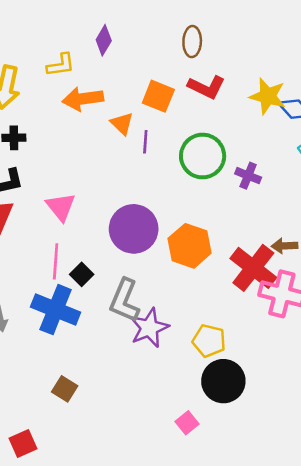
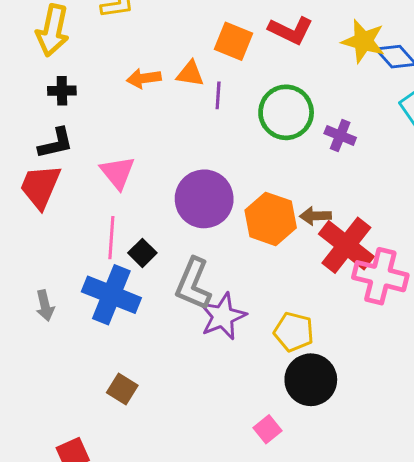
orange arrow: (83, 99) -> (144, 78), moved, size x0.7
orange triangle: (122, 123) -> (190, 74), turned -35
brown arrow: (285, 246) -> (315, 216), moved

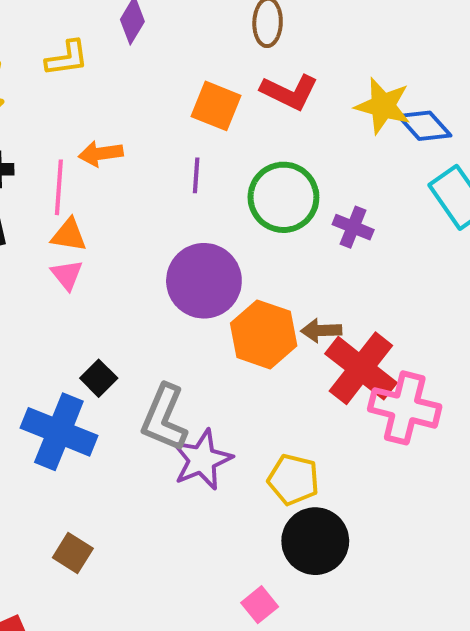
orange triangle: (190, 74) -> (69, 235), moved
pink triangle: (118, 173) -> (67, 275), size x0.7
purple circle: (204, 199) -> (204, 281), moved
pink line: (111, 238) -> (59, 187), moved

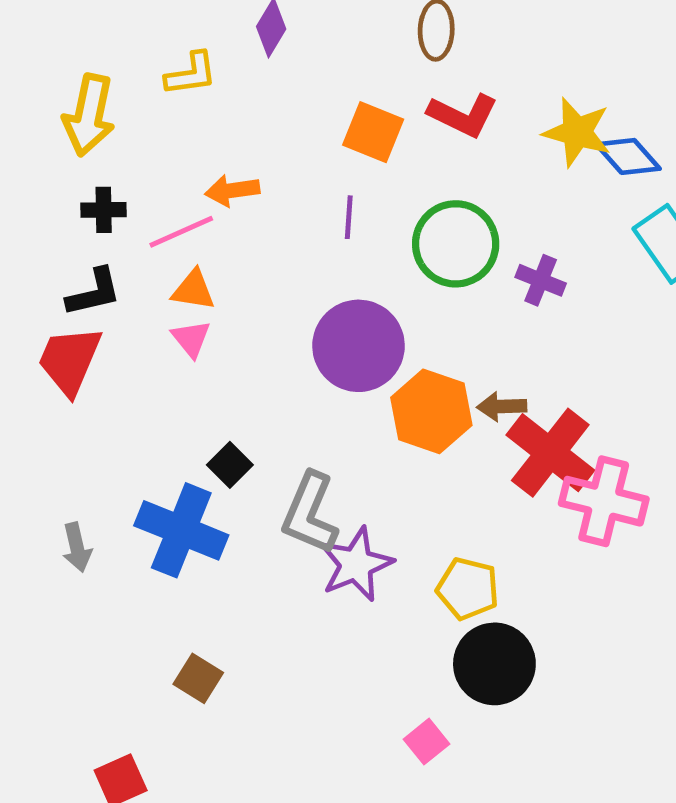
pink line: (59, 187) -> (181, 232), turned 62

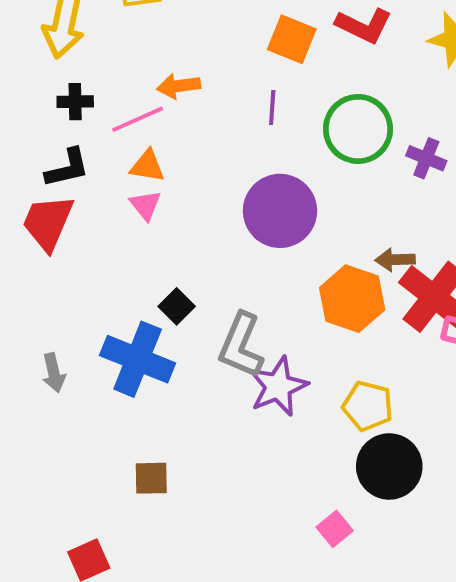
orange hexagon: (431, 411) -> (352, 299), moved
brown square: (198, 678) -> (151, 478), turned -33

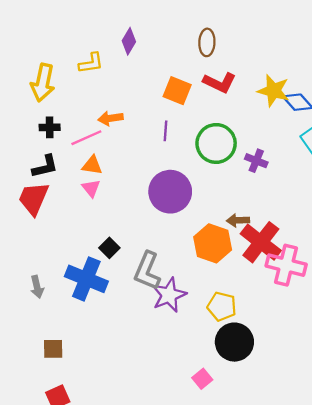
brown square: (151, 478) -> (53, 349), moved

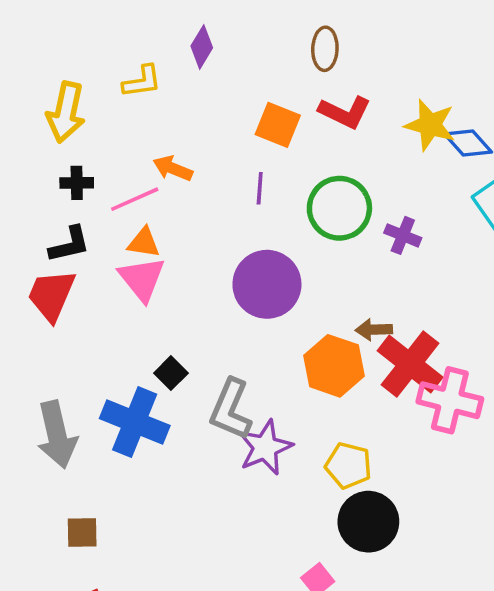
orange arrow: (110, 118) -> (173, 168), turned 30
pink triangle: (91, 188) -> (142, 279), size x1.6
gray arrow: (37, 287) -> (57, 435), size x1.8

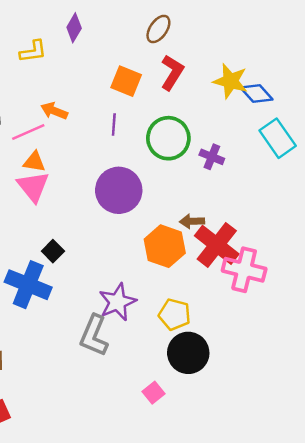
brown ellipse: (325, 49) -> (158, 29), turned 32
red L-shape: (345, 112) -> (172, 72), turned -84
gray L-shape: (231, 409) -> (94, 336), moved

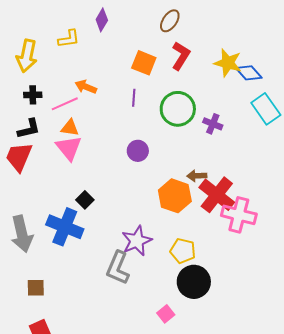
purple circle: (119, 190) -> (138, 151), size x0.6

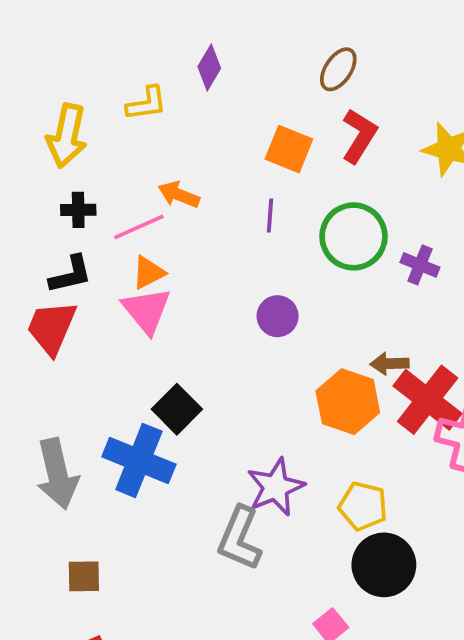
orange triangle: (70, 128) -> (148, 273), turned -36
black square: (85, 200) -> (177, 409), size x1.4

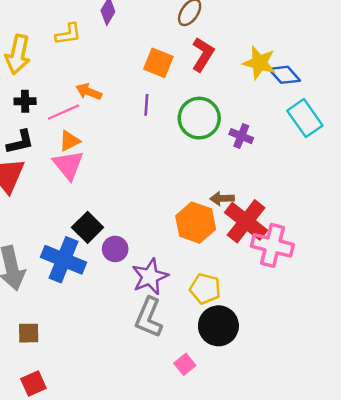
purple circle: (278, 316) -> (115, 249), moved
gray L-shape: (240, 538) -> (149, 317), moved

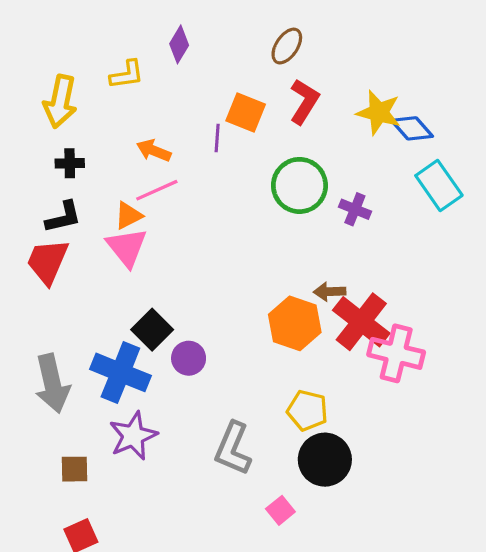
purple line: (146, 105) -> (217, 138), moved
pink line: (63, 112) -> (157, 190), moved
purple star: (150, 277) -> (133, 436), moved

